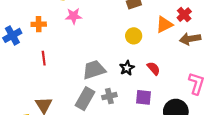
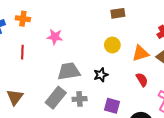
pink star: (74, 16) -> (55, 37), moved
orange triangle: (164, 25) -> (140, 53), moved
red semicircle: (154, 68) -> (142, 80), moved

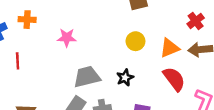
red line: (22, 52) -> (18, 61), moved
red semicircle: (142, 80) -> (174, 79), size x1.5

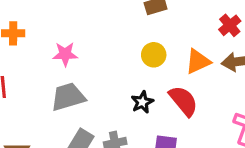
gray trapezoid: (87, 77) -> (68, 97), moved
red semicircle: (174, 79) -> (183, 101), moved

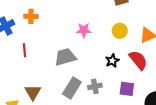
pink star: (65, 54) -> (84, 30), moved

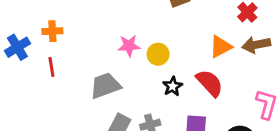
yellow circle: (120, 31) -> (158, 54), moved
red line: (24, 50) -> (51, 67), moved

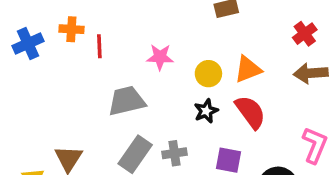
orange triangle: (221, 47) -> (248, 69), moved
yellow circle: (158, 54) -> (208, 74), moved
red line: (51, 67) -> (99, 46), moved

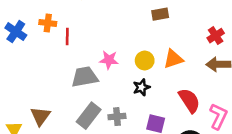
blue cross: (28, 44) -> (16, 32), turned -35
pink star: (160, 57) -> (109, 60), moved
red semicircle: (250, 112) -> (189, 100), moved

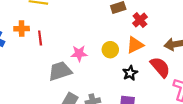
red cross: (216, 36) -> (140, 20), moved
black star: (141, 87) -> (130, 73), moved
red semicircle: (189, 100) -> (160, 67), moved

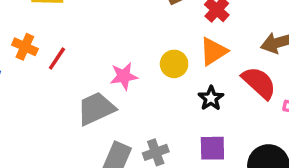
orange cross: (22, 29) -> (25, 47), turned 32
red line: (40, 38) -> (57, 58), turned 48

